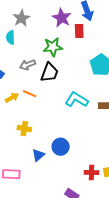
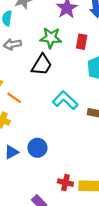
red rectangle: (79, 31) -> (82, 42), moved
gray arrow: (28, 65) -> (12, 44), moved
orange line: (30, 94) -> (14, 98), moved

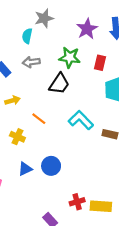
orange line: (14, 98) -> (39, 119), moved
red cross: (65, 183) -> (77, 202), turned -32

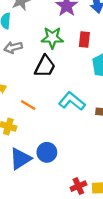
blue triangle: (25, 169) -> (20, 159), size x1.5

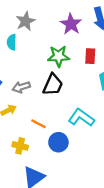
gray arrow: (13, 47) -> (21, 87), moved
blue circle: (47, 152) -> (58, 142), moved

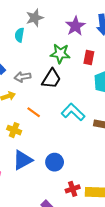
blue circle: (58, 142) -> (55, 162), moved

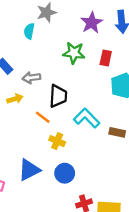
black trapezoid: (51, 79) -> (58, 96), moved, turned -30
yellow cross: (14, 130) -> (57, 141), moved

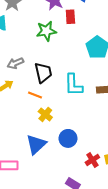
red rectangle: (106, 58) -> (70, 17), moved
cyan L-shape: (87, 118) -> (74, 85), turned -120
yellow cross: (57, 141) -> (45, 114), moved, turned 32

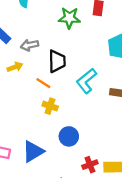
cyan L-shape: (74, 85) -> (86, 81), turned 40
yellow cross: (45, 114) -> (50, 106), turned -32
blue triangle: (36, 144) -> (33, 151), moved

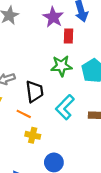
green star: (69, 18) -> (61, 66), moved

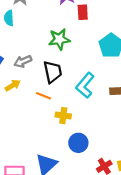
green star: (61, 66) -> (59, 39), moved
yellow cross: (33, 135) -> (63, 116), moved

